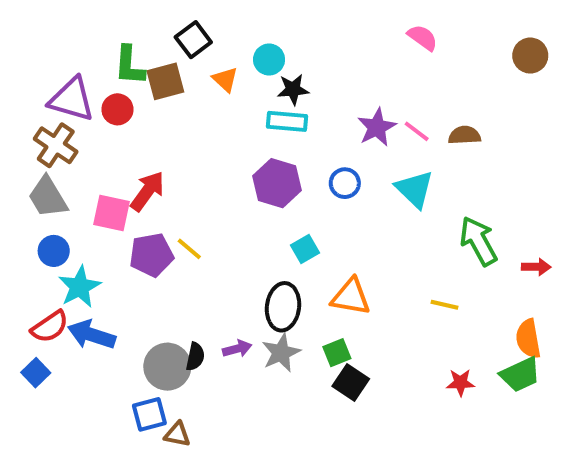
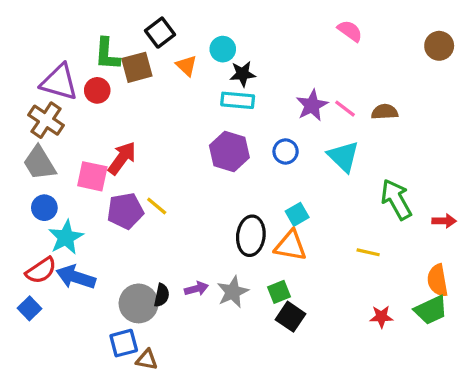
cyan square: (305, 249) -> (297, 214), moved
black ellipse: (283, 307) -> (251, 236), moved

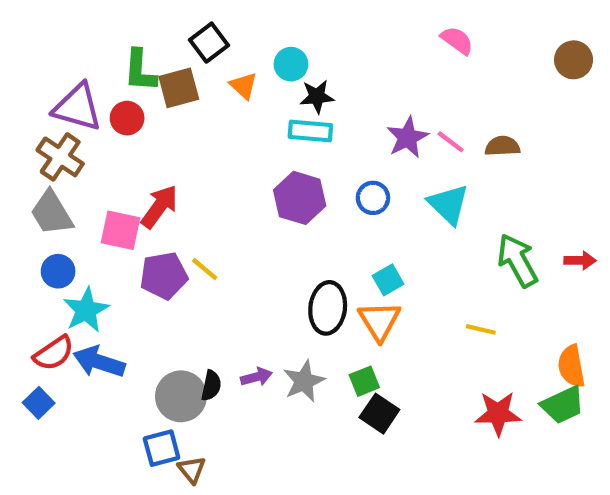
red arrow: (444, 221) -> (580, 260), moved
orange triangle: (290, 246) -> (379, 321), turned 48
red star: (381, 317) -> (498, 414), size x1.5
brown triangle: (147, 360) -> (192, 470), turned 40

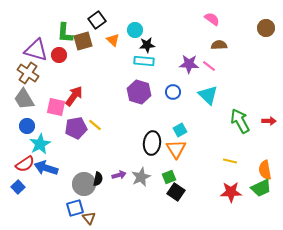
purple star: (407, 137) -> (189, 64), turned 30
brown semicircle: (502, 146) -> (219, 45), moved
yellow line: (481, 329) -> (230, 161), moved

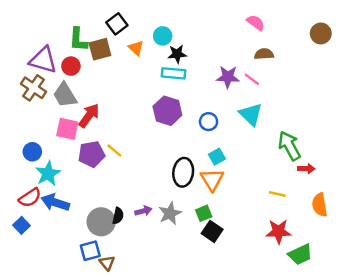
blue circle: (173, 92) -> (209, 122), moved
gray trapezoid: (24, 99) -> (65, 95), moved
red arrow: (269, 121) -> (306, 169), moved
green trapezoid: (261, 188) -> (300, 254), moved

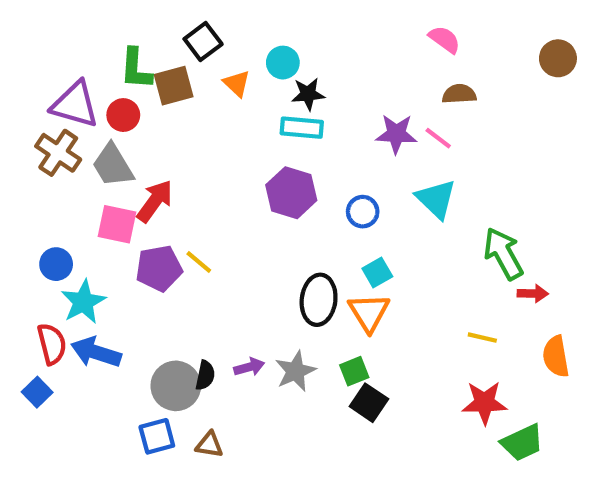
red semicircle: (30, 198) -> (52, 344), turned -70
brown triangle: (107, 263) -> (209, 445), moved, turned -42

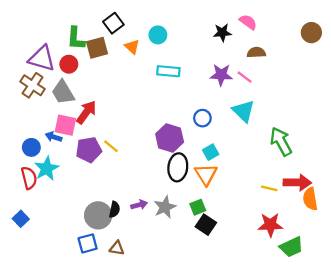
black star: (308, 94) -> (222, 33), moved
purple hexagon: (291, 193) -> (170, 138), moved
red arrow: (533, 293) -> (297, 183), moved, size x1.6
red semicircle: (52, 344) -> (29, 178), moved
blue arrow: (96, 352) -> (54, 137), moved, size x0.6

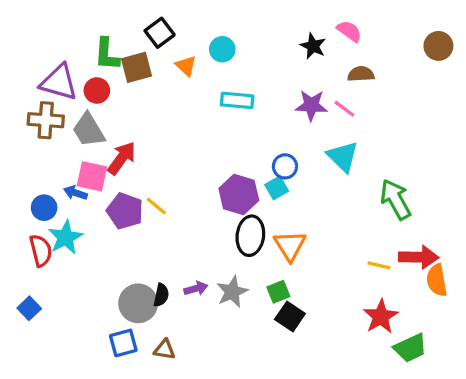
black star: (222, 33) -> (313, 46), turned 30
brown cross: (33, 85) -> (46, 120), turned -30
purple pentagon: (89, 150) -> (125, 211), turned 30
cyan square: (211, 152) -> (277, 188), moved
red star: (270, 225) -> (381, 317), turned -30

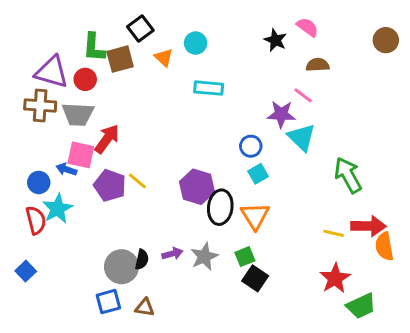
purple star: (311, 105) -> (281, 114), moved
gray trapezoid: (89, 130) -> (78, 114), turned -56
cyan square: (277, 188) -> (258, 174), moved
purple hexagon: (239, 194) -> (197, 187), moved

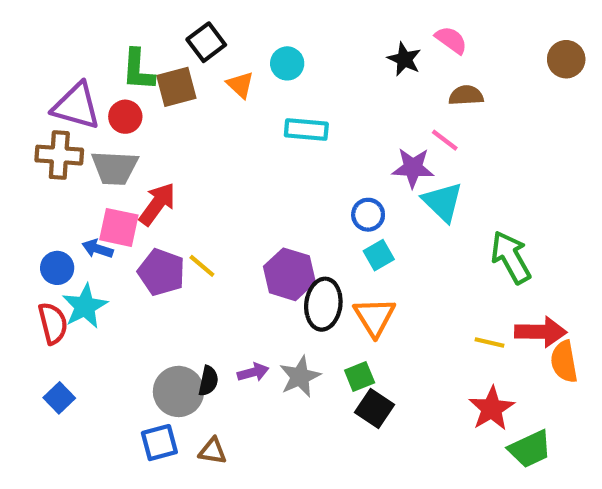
blue square: (26, 271) -> (59, 398), moved

